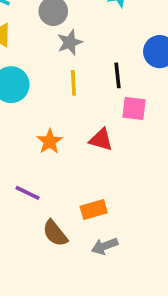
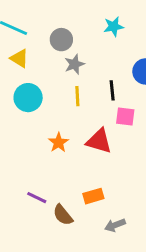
red triangle: (101, 140) -> (99, 141), size x1.4
purple line: (28, 193) -> (37, 198), moved
gray arrow: (105, 246) -> (115, 225), moved

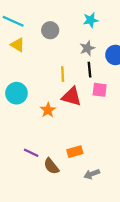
gray star: (74, 64) -> (87, 48), moved
cyan circle: (28, 98) -> (16, 93), moved
red triangle: (99, 141) -> (72, 97), moved

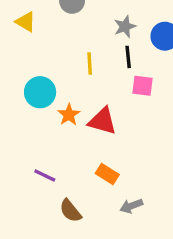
cyan circle: (16, 93) -> (40, 92), moved
red triangle: (72, 97) -> (102, 121), moved
orange rectangle: (75, 152) -> (107, 174), turned 48
brown semicircle: (51, 166) -> (70, 211), moved

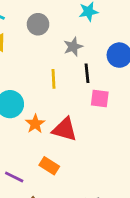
gray star: (125, 27) -> (73, 47), moved
orange rectangle: (107, 174) -> (49, 166), moved

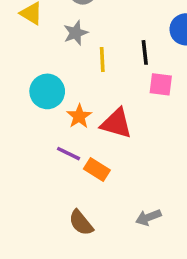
gray star: (73, 47) -> (76, 33), moved
purple line: (14, 177) -> (68, 154), moved

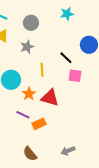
black line: (145, 52) -> (66, 58), turned -40
yellow line: (102, 60) -> (42, 70), moved
orange rectangle: (97, 170) -> (39, 124), turned -56

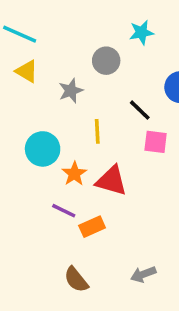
gray circle: (31, 23) -> (106, 61), moved

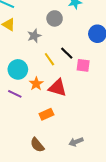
black line: (140, 110) -> (67, 53), moved
yellow line: (97, 131) -> (49, 59), turned -32
purple line: (64, 211) -> (15, 94), moved

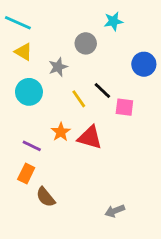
cyan circle: (18, 69) -> (29, 92), moved
orange rectangle: (46, 114) -> (26, 174), moved, turned -40
brown semicircle: (37, 145) -> (46, 197), moved

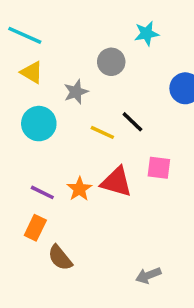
yellow line: (79, 99) -> (102, 132), turned -30
pink square: (124, 107) -> (159, 168), moved
orange star: (61, 132) -> (79, 189), moved

